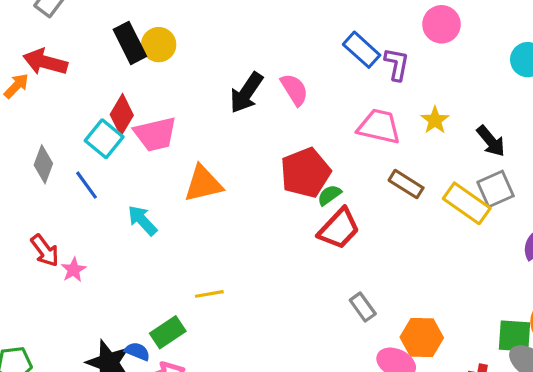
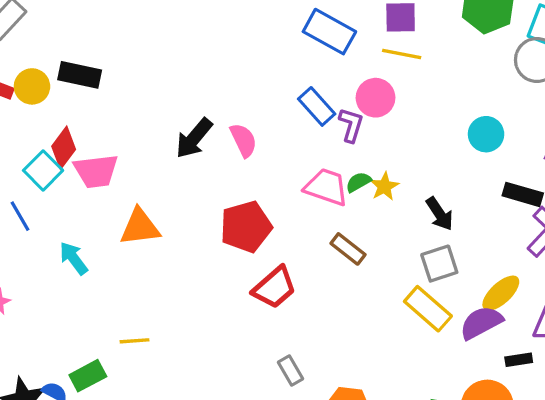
pink circle: (441, 24) -> (376, 98), moved
black rectangle: (130, 43) -> (80, 75), turned -57
yellow circle: (159, 45) -> (32, 86), moved
green semicircle: (329, 195) -> (358, 182), moved
yellow rectangle: (467, 203) -> (428, 309), moved

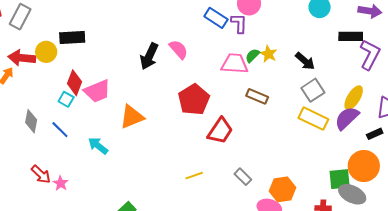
cyan square: (43, 170) -> (66, 99), size x0.7
yellow line: (135, 341) -> (194, 176), moved

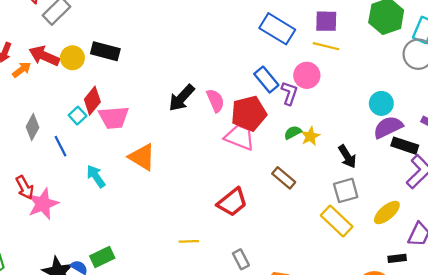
pink trapezoid: (235, 64) -> (240, 137), moved
red pentagon: (194, 100) -> (249, 113), moved
orange triangle: (132, 117) -> (142, 157), turned 36
purple semicircle: (347, 118) -> (388, 127), moved
pink star: (61, 183) -> (43, 204), size x1.8

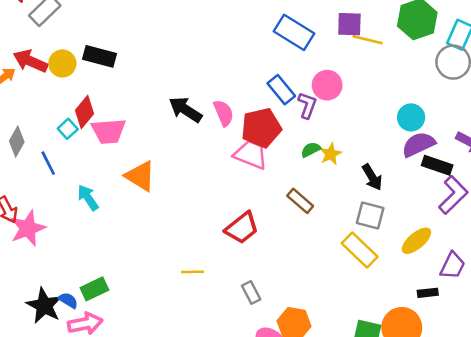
yellow line: (326, 46) -> (368, 40), moved
black arrow: (182, 98) -> (185, 110), turned 80
gray square: (346, 190) -> (370, 216), turned 30

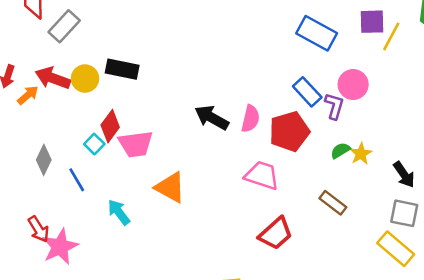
yellow line: (368, 40) -> (391, 36), turned -72
pink semicircle: (224, 113) -> (250, 119), turned 40
pink trapezoid: (251, 154) -> (262, 175), moved

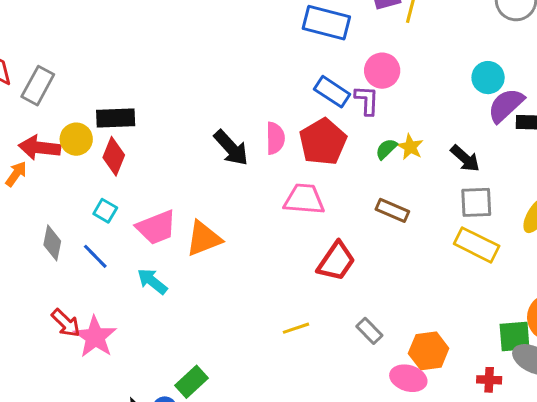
black arrow: (212, 118) -> (231, 148), turned -148
red diamond: (110, 126) -> (114, 156), moved
pink trapezoid: (136, 144) -> (156, 227), moved
orange triangle: (170, 187) -> (204, 239), turned -36

